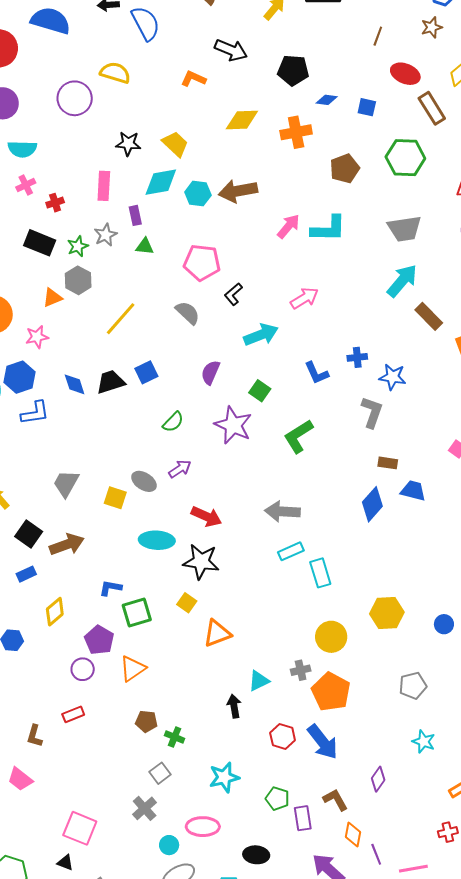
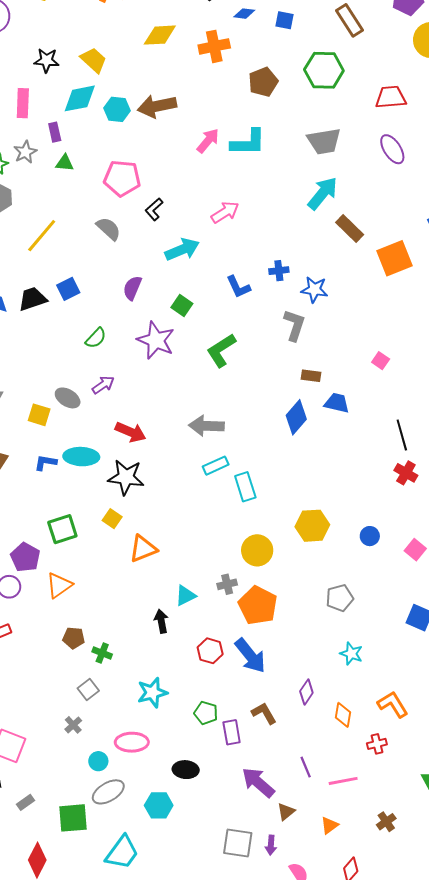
blue L-shape: (110, 588) -> (45, 463), moved
gray cross: (145, 808) -> (73, 725), size x0.7
orange diamond: (353, 834) -> (343, 715), moved

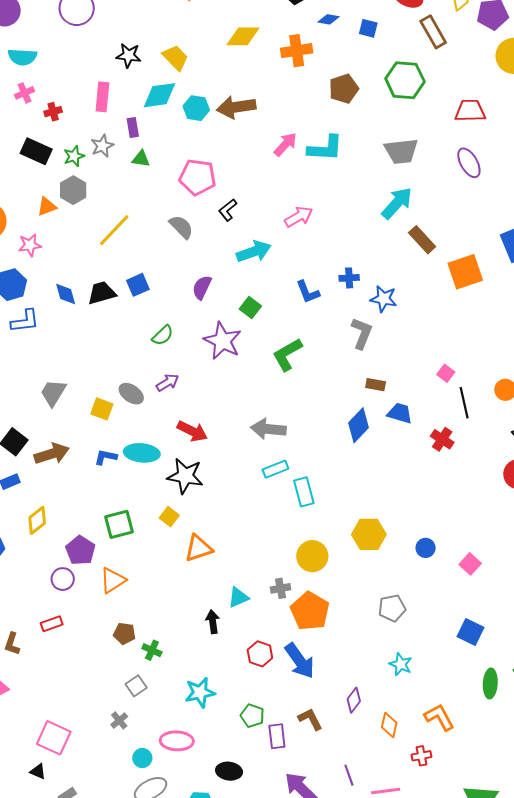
black line: (402, 435) -> (464, 403), moved
red cross: (406, 473) -> (442, 439), moved

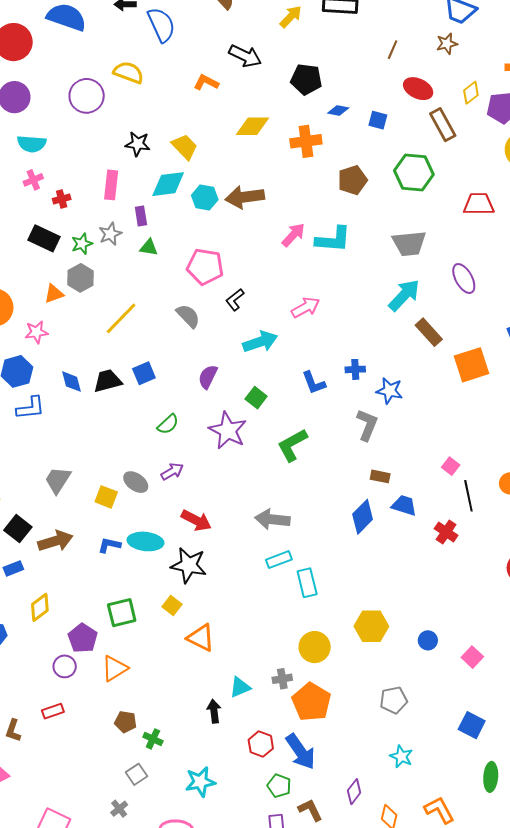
purple ellipse: (469, 163) -> (464, 278), moved
orange triangle: (198, 548) -> (201, 638), turned 44
green pentagon: (252, 716) -> (279, 786), moved

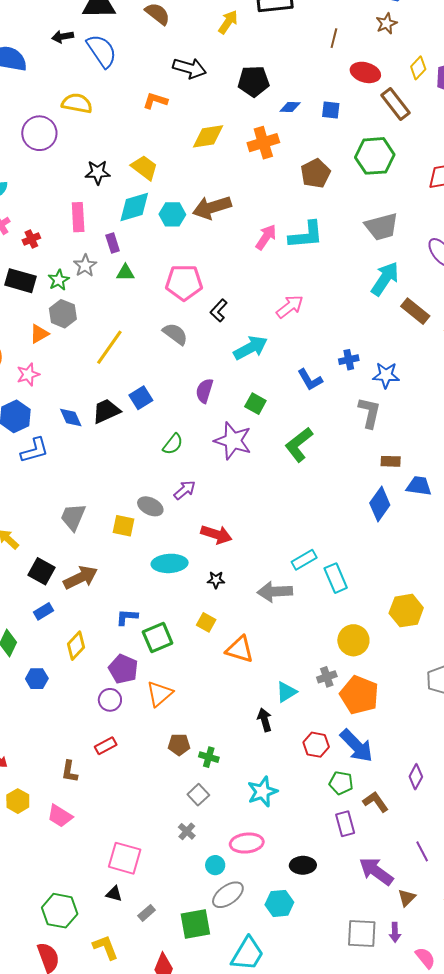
gray arrow: (272, 519) -> (275, 592), moved
blue L-shape: (109, 545) -> (127, 617), moved
black star: (189, 565) -> (216, 580), size x0.5

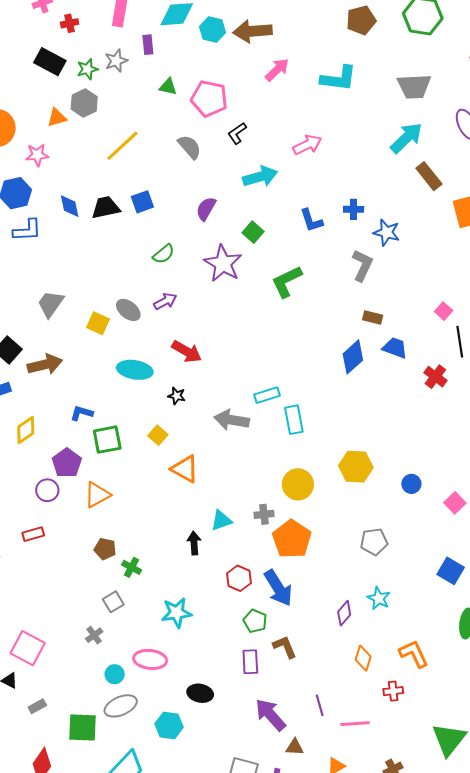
pink arrow: (266, 237) -> (277, 70), moved
green triangle: (125, 273) -> (168, 87), moved
purple diamond: (416, 777) -> (344, 613), moved
brown triangle: (407, 898) -> (295, 747), turned 36

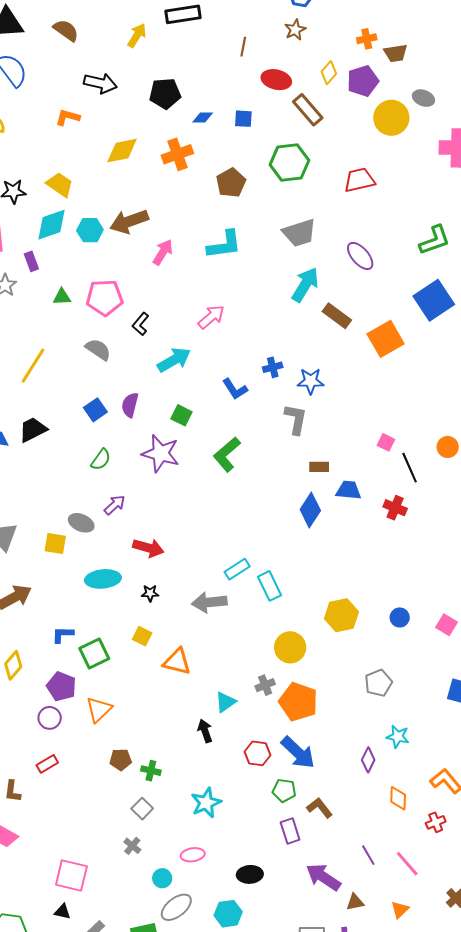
blue square: (142, 202) -> (95, 410), moved
pink ellipse: (150, 659) -> (193, 855), size x0.7
pink line: (355, 724) -> (407, 864), turned 68

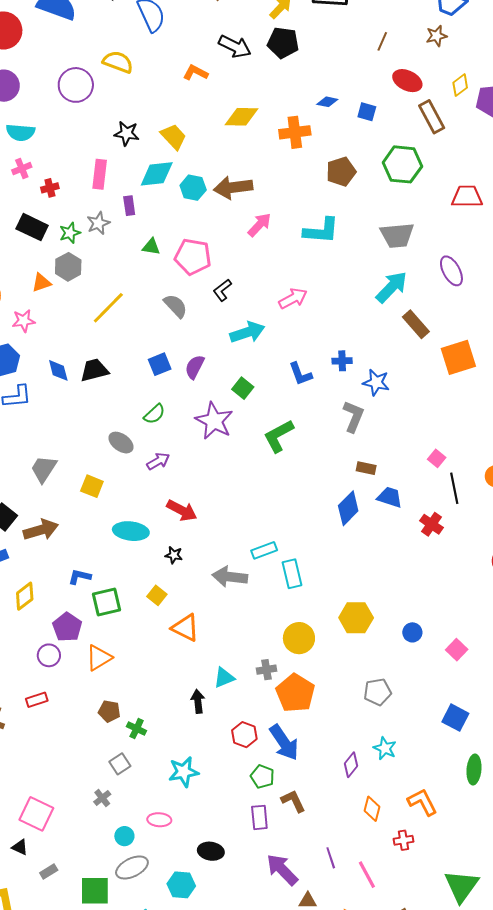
black pentagon: (165, 94) -> (283, 43), moved
gray ellipse: (81, 523) -> (121, 443), moved

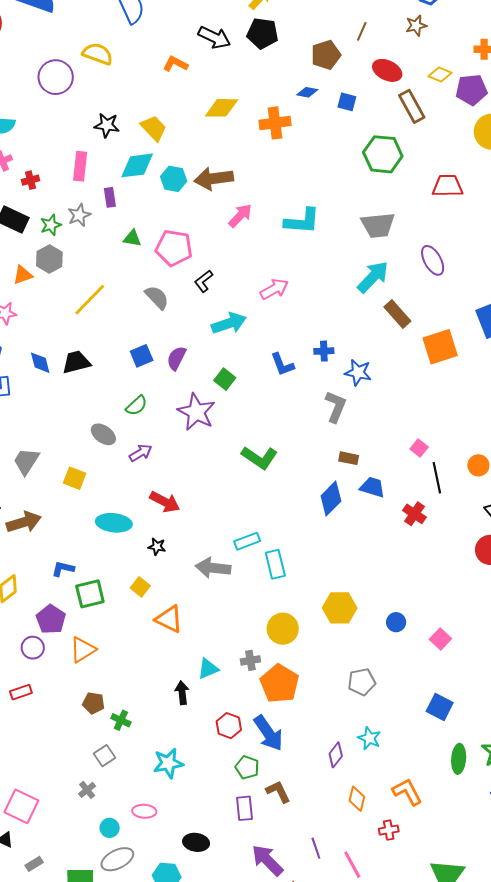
yellow diamond: (460, 85) -> (440, 75), turned 60
brown pentagon: (341, 172) -> (326, 55), moved
green L-shape: (278, 436) -> (260, 458), moved, turned -117

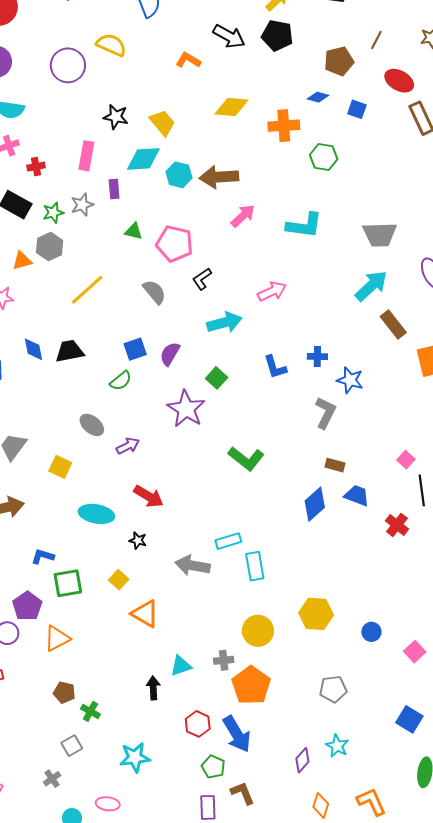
green hexagon: (383, 154) -> (324, 157), moved, size x0.7
green semicircle: (137, 406) -> (121, 381), moved

